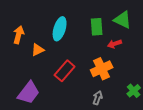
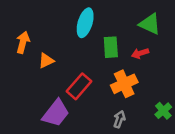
green rectangle: (97, 27) -> (111, 47), moved
cyan ellipse: (60, 29) -> (85, 23), moved
purple trapezoid: (29, 93) -> (56, 113), moved

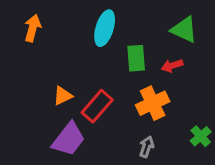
orange arrow: (23, 42) -> (33, 28), moved
orange triangle: (46, 61) -> (63, 96), moved

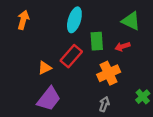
red rectangle: (97, 106) -> (71, 56), moved

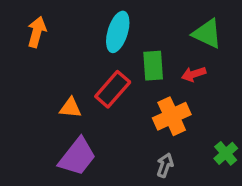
orange triangle: (45, 68) -> (71, 108), turned 32

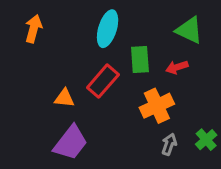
gray arrow: (165, 165) -> (169, 144), moved

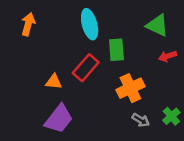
cyan ellipse: (108, 29) -> (90, 24), turned -32
red arrow: (177, 67) -> (168, 56), moved
gray arrow: (169, 144) -> (141, 120), turned 102

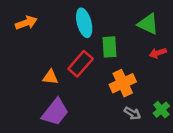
orange arrow: (28, 24) -> (26, 23), turned 55

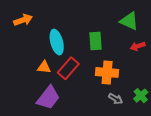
cyan ellipse: (84, 23) -> (57, 42), moved
red rectangle: (81, 64) -> (68, 68), moved
orange cross: (123, 83) -> (107, 72), turned 30

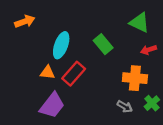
green rectangle: (96, 41) -> (103, 44), turned -36
cyan ellipse: (57, 42) -> (61, 45), turned 35
orange cross: (107, 72) -> (135, 78), moved

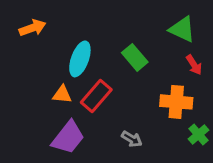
red arrow: (149, 50) -> (194, 65), turned -105
gray arrow: (125, 107) -> (132, 139), moved

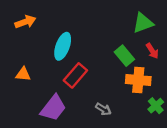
green triangle: (182, 29) -> (143, 23), turned -45
green rectangle: (135, 57) -> (124, 56), moved
orange triangle: (62, 95) -> (23, 74), moved

